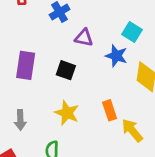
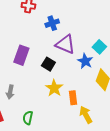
purple triangle: (84, 38) -> (65, 44), size x1.5
yellow star: (67, 113) -> (54, 88), moved

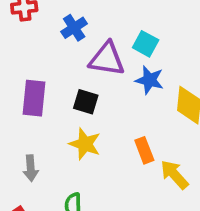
cyan square: (99, 47) -> (146, 44), moved
yellow star: (54, 88) -> (85, 144), moved

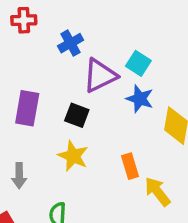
purple triangle: (107, 59) -> (100, 76), turned -39

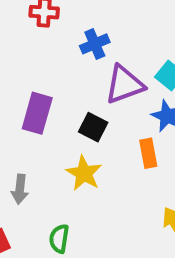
orange rectangle: (130, 166) -> (148, 153), moved

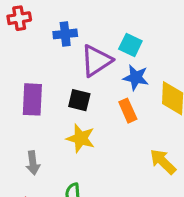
blue cross: (95, 44) -> (65, 34), turned 30

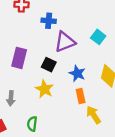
cyan square: (130, 45) -> (98, 37), moved
blue star: (136, 78) -> (77, 73), moved
orange rectangle: (128, 111) -> (81, 96), moved

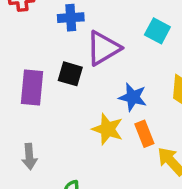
black square: (49, 65) -> (70, 74), moved
yellow star: (44, 89) -> (108, 129), moved

